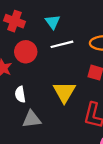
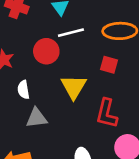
red circle: (26, 52) -> (46, 51), moved

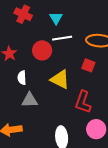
yellow triangle: (74, 87) -> (60, 79), turned -40

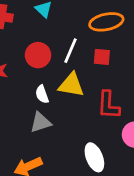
white line: (62, 38) -> (71, 51), moved, turned -42
white semicircle: (22, 78) -> (42, 94), moved

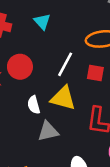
red circle: (38, 55) -> (20, 67), moved
gray triangle: (41, 122) -> (48, 131), moved

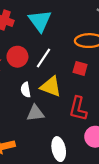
cyan triangle: (42, 22) -> (40, 21), size x1.6
white line: (65, 64) -> (44, 58), moved

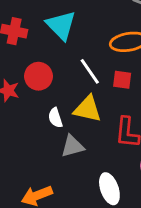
white line: (44, 58) -> (90, 71), moved, turned -60

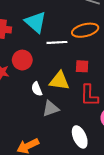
white line: (90, 71) -> (57, 42), moved, turned -54
red square: (122, 80) -> (82, 66), moved

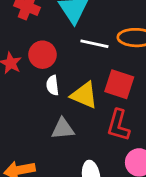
red square: (82, 66) -> (119, 84), size x1.5
white semicircle: (37, 89) -> (53, 85), moved

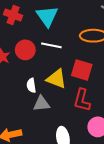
white line: (94, 44) -> (51, 45), moved
white semicircle: (53, 85) -> (31, 85), moved

